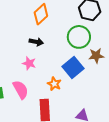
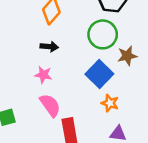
orange star: (54, 84) -> (110, 103), moved
pink semicircle: (21, 90) -> (50, 105), moved

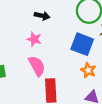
blue square: (99, 74) -> (82, 44), turned -30

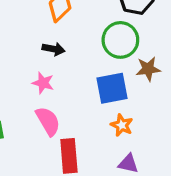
blue square: (82, 44) -> (112, 88), turned -30

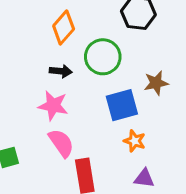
green circle: (120, 40) -> (103, 57), moved
pink star: (43, 83) -> (53, 106), size x1.4

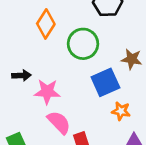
black arrow: (61, 71) -> (21, 75), moved
brown star: (156, 83) -> (132, 59), turned 30

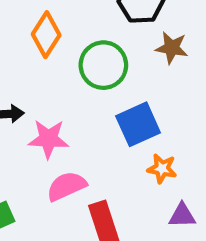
brown star: (132, 59) -> (172, 48), moved
pink semicircle: (59, 122) -> (67, 186), turned -70

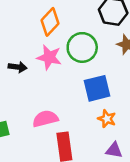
pink star: (48, 139) -> (49, 57), moved

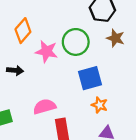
orange diamond: (50, 22) -> (23, 31), moved
black arrow: (18, 67) -> (15, 70), moved

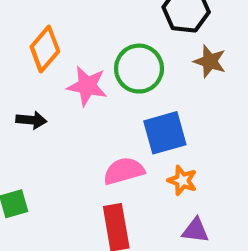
pink semicircle: (45, 107) -> (124, 171), moved

